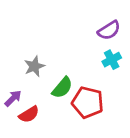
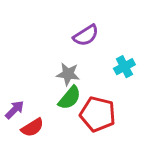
purple semicircle: (109, 30) -> (86, 35), moved
gray star: (34, 66) -> (68, 74), moved, turned 30

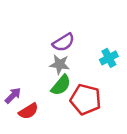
purple semicircle: (86, 35) -> (64, 42), moved

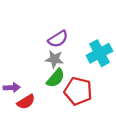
cyan cross: (109, 58) -> (99, 53), size x1.5
purple arrow: (13, 96) -> (12, 88), turned 42

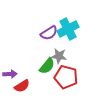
cyan cross: (99, 53) -> (68, 29), moved
gray star: (54, 59) -> (59, 56), moved

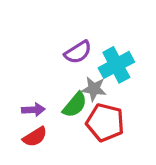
cyan cross: (68, 29) -> (116, 65), moved
purple arrow: (10, 74) -> (33, 110), moved

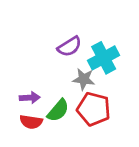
green semicircle: (75, 105) -> (58, 110), moved
red semicircle: (35, 137) -> (31, 122), turned 40

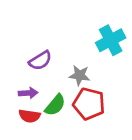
purple semicircle: (70, 47) -> (40, 61), moved
cyan cross: (104, 58) -> (111, 40), moved

